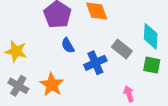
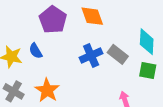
blue semicircle: (68, 46) -> (36, 51), moved
blue cross: (95, 63) -> (91, 56), moved

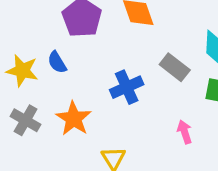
blue cross: (91, 56) -> (127, 87), moved

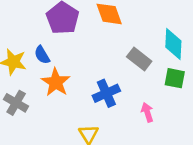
blue cross: (127, 87) -> (106, 93), moved
orange star: (74, 119) -> (56, 82), moved

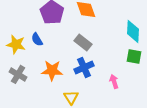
gray rectangle: (139, 59) -> (83, 42), moved
orange star: (56, 82) -> (52, 70), moved, turned -30

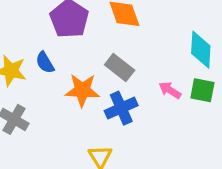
orange star: (52, 70) -> (82, 90), moved
pink arrow: (114, 81) -> (170, 90), moved, turned -40

